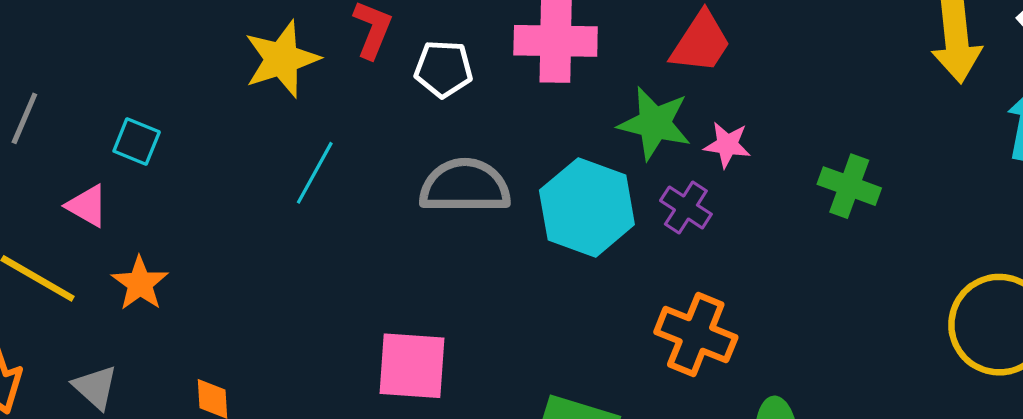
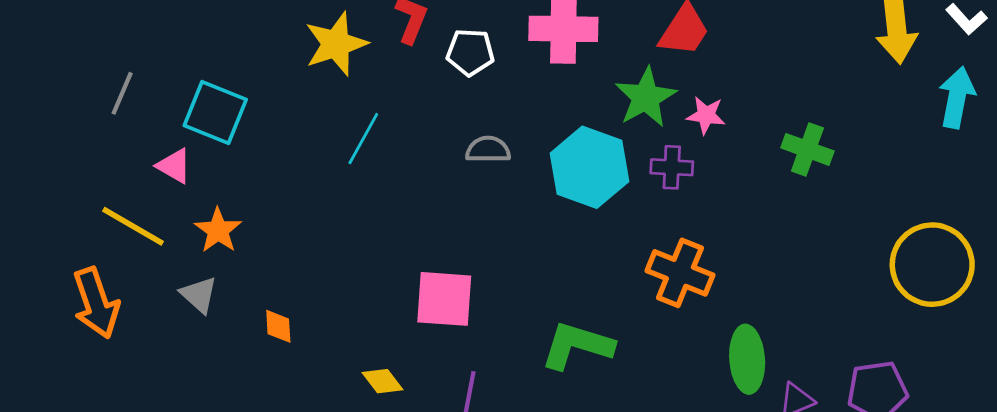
green star: (655, 123) -> (646, 97), turned 30
cyan square: (137, 141) -> (215, 112), size x1.6
gray semicircle: (465, 186) -> (488, 149), size x0.6
purple cross: (686, 207) -> (672, 167), turned -30
gray triangle: (95, 387) -> (199, 295), moved

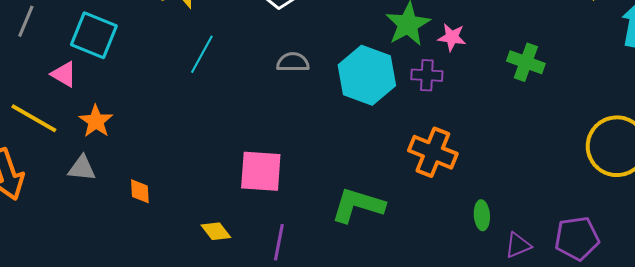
gray triangle: (199, 295) -> (82, 168), turned -36
green ellipse: (747, 359) -> (482, 215), size x0.6

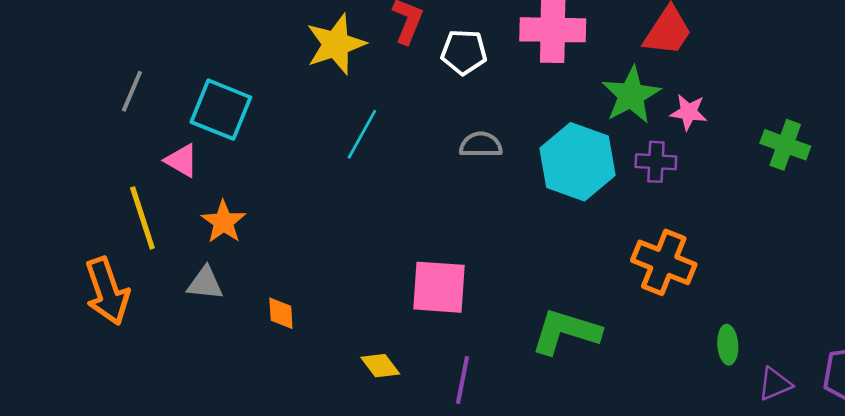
yellow line: (34, 118) -> (142, 218), turned 42

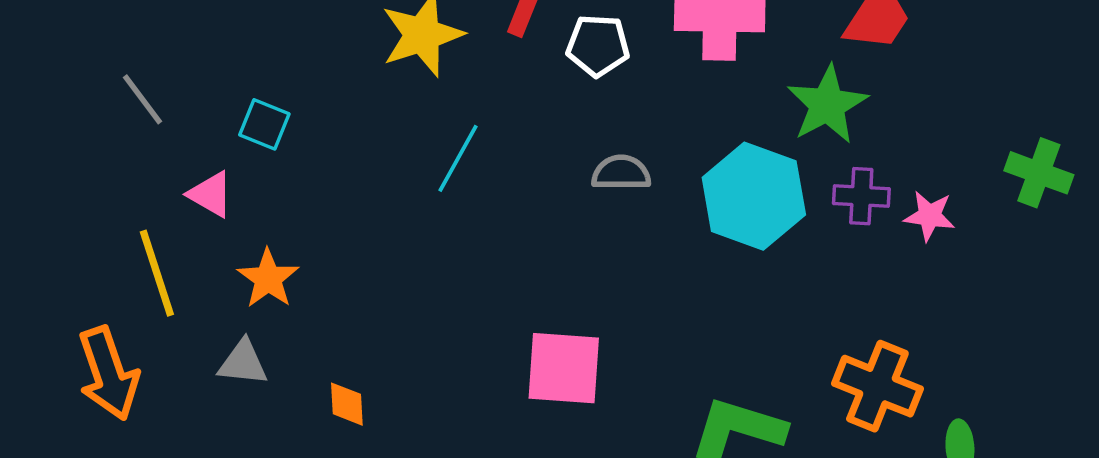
gray line: (132, 91) -> (143, 99), turned -60
cyan square: (221, 110) -> (264, 124), size x0.6
pink star: (689, 112) -> (929, 216), moved
orange cross: (664, 262) -> (877, 386), moved

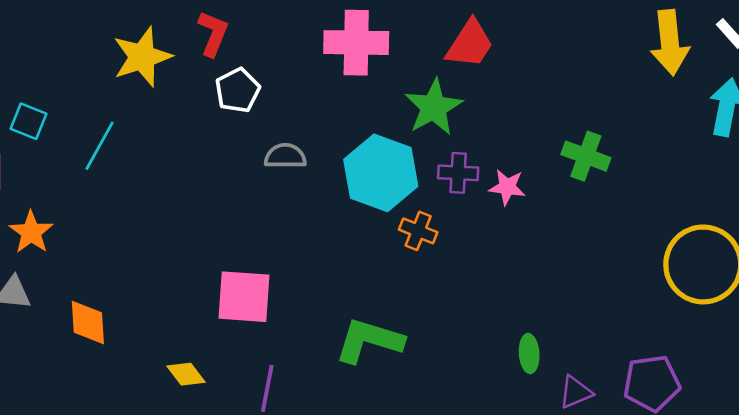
white pentagon: (598, 45) -> (238, 90), moved, turned -30
cyan line: (458, 158) -> (100, 146), moved
orange cross: (877, 386) -> (418, 231), moved, size x0.6
orange diamond: (347, 404) -> (88, 323), size x1.4

